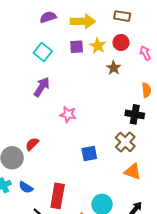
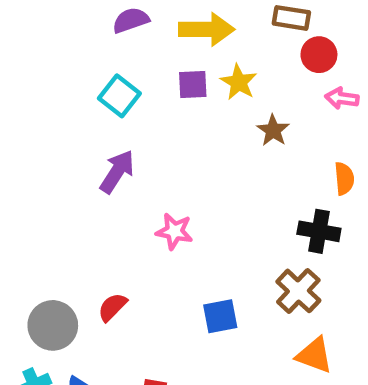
red circle: (121, 43) -> (319, 55), moved
pink arrow: (145, 53) -> (342, 98), turned -56
red semicircle: (32, 144) -> (112, 307), moved

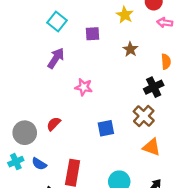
yellow star: (239, 82) -> (125, 15), moved
purple square: (193, 84) -> (93, 34), moved
brown star: (273, 130) -> (130, 49), moved
black cross: (319, 231) -> (154, 87), turned -36

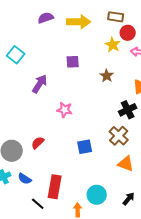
yellow star: (125, 15) -> (113, 45), moved
cyan square: (57, 22) -> (16, 55), moved

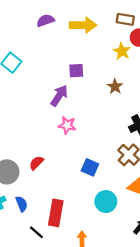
purple arrow: (40, 84) -> (59, 96), moved
blue square: (85, 147) -> (90, 167), turned 35
blue semicircle: (25, 179) -> (22, 204), turned -144
cyan circle: (97, 195) -> (106, 202), moved

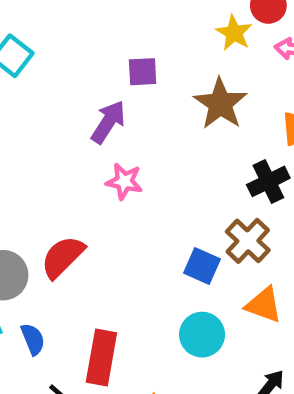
brown star: (115, 87) -> (220, 104), size x1.6
red semicircle: (36, 163) -> (63, 257), size x1.5
blue square: (90, 167) -> (202, 266), moved

